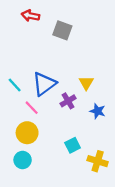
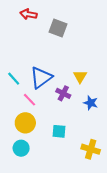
purple cross: (68, 101) -> (63, 93), turned -32
cyan square: (73, 145) -> (59, 131), moved, turned 32

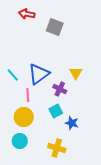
pink line: (30, 100) -> (28, 95), turned 40
blue star: (91, 103) -> (72, 123), moved
cyan square: (59, 131) -> (56, 111), moved, turned -32
yellow cross: (91, 149) -> (57, 148), moved

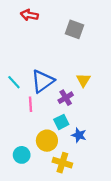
gray square: (55, 27) -> (74, 29), moved
purple cross: (60, 89) -> (66, 98), turned 32
yellow circle: (24, 117) -> (47, 141), moved

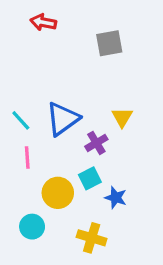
gray square: (74, 29) -> (109, 43), turned -30
pink line: (30, 104) -> (27, 157), moved
yellow circle: (47, 141) -> (58, 193), moved

